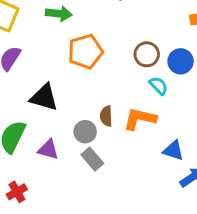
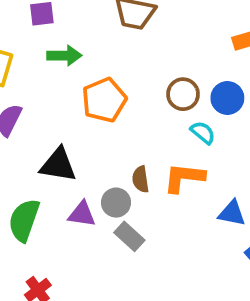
purple triangle: (48, 150) -> (82, 214), moved

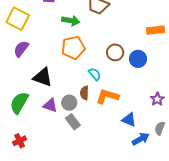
green arrow: (64, 56) -> (71, 21), moved
cyan semicircle: (203, 133) -> (95, 74), moved

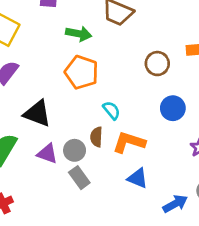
orange pentagon: (73, 48) -> (82, 72), turned 30
brown circle: (115, 52) -> (157, 64), moved
blue circle: (138, 59) -> (173, 108), moved
blue triangle: (129, 120) -> (138, 178), moved

